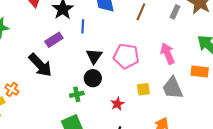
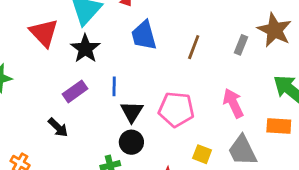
blue line: (83, 26) -> (114, 86), moved
black arrow: (40, 65) -> (58, 127), size x0.6
yellow square: (143, 89) -> (202, 154), turned 32

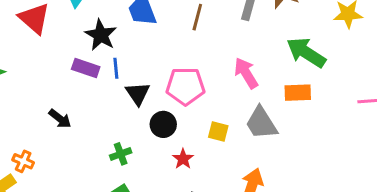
black star: (85, 49) -> (101, 35), moved
purple rectangle: (75, 91) -> (86, 68), moved, turned 60
black circle: (131, 142) -> (163, 124), moved

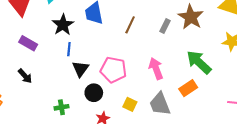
purple rectangle: (86, 68) -> (28, 43), moved
orange rectangle: (298, 93) -> (188, 88), turned -42

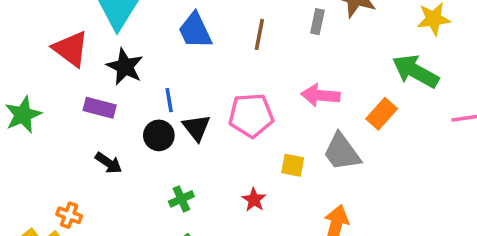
black star: (63, 25) -> (125, 67), moved
green arrow: (199, 62) -> (415, 71), moved
pink arrow: (156, 69) -> (320, 95), turned -50
black circle: (94, 93) -> (159, 135), moved

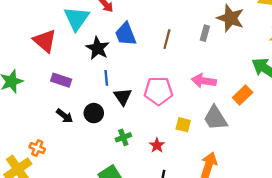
black star: (125, 67) -> (98, 48), moved
black circle: (159, 135) -> (94, 113), moved
green cross: (181, 199) -> (123, 137), moved

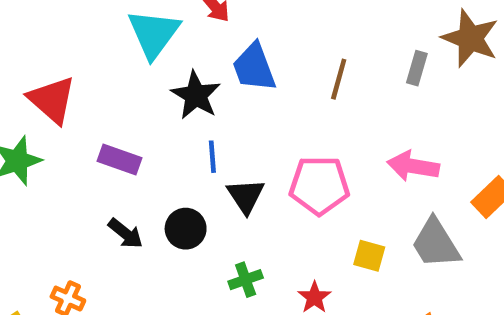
red triangle: (45, 41) -> (52, 100), moved

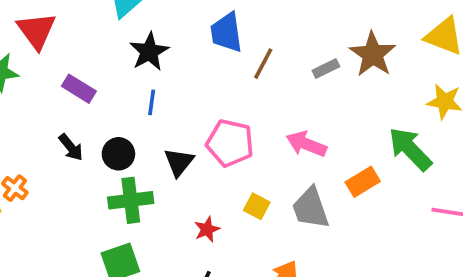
blue trapezoid: (254, 67) -> (226, 32), moved
gray rectangle: (417, 68) -> (326, 68), turned 35
black triangle: (246, 196) -> (179, 162), moved
green cross: (246, 280) -> (131, 200), moved, size x1.6

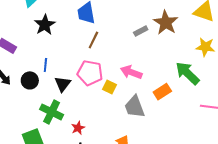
brown line: (263, 64) -> (93, 40), moved
blue line: (152, 102) -> (45, 65), moved
green cross: (131, 200) -> (52, 112), moved, turned 35
yellow square: (257, 206) -> (110, 87), moved
red star: (207, 229) -> (78, 128), moved

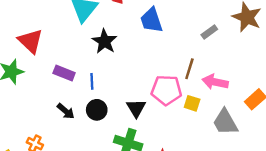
gray rectangle: (141, 31) -> (209, 32), moved
brown line: (93, 40) -> (189, 69), moved
blue line: (45, 65) -> (92, 81), moved

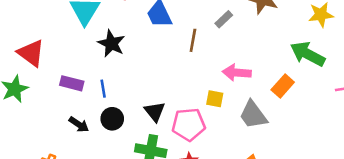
brown line: (189, 69) -> (193, 40), moved
pink pentagon: (166, 90) -> (189, 124), moved

